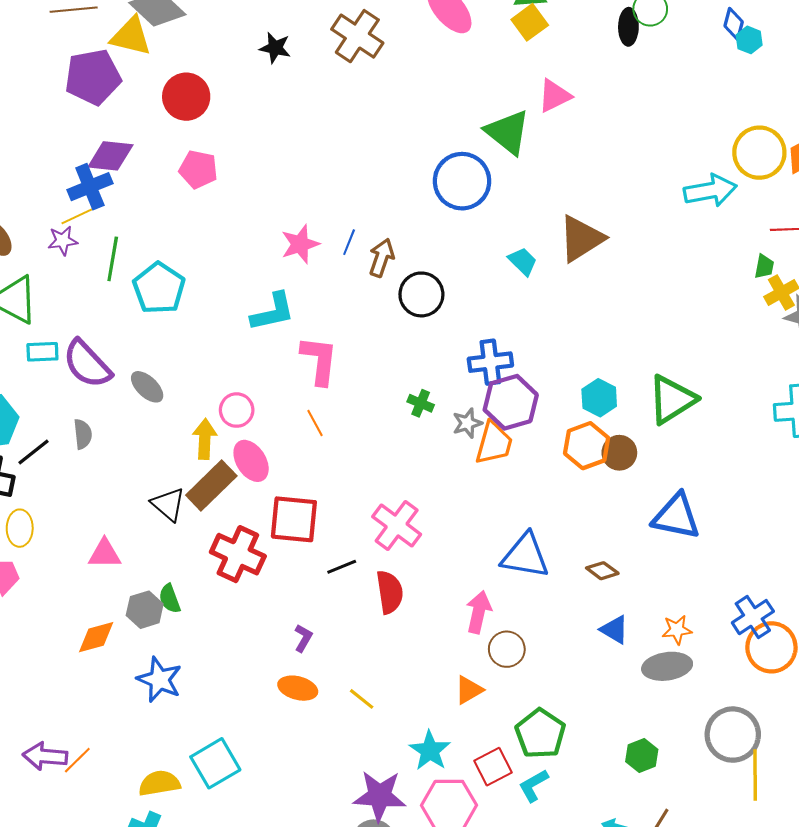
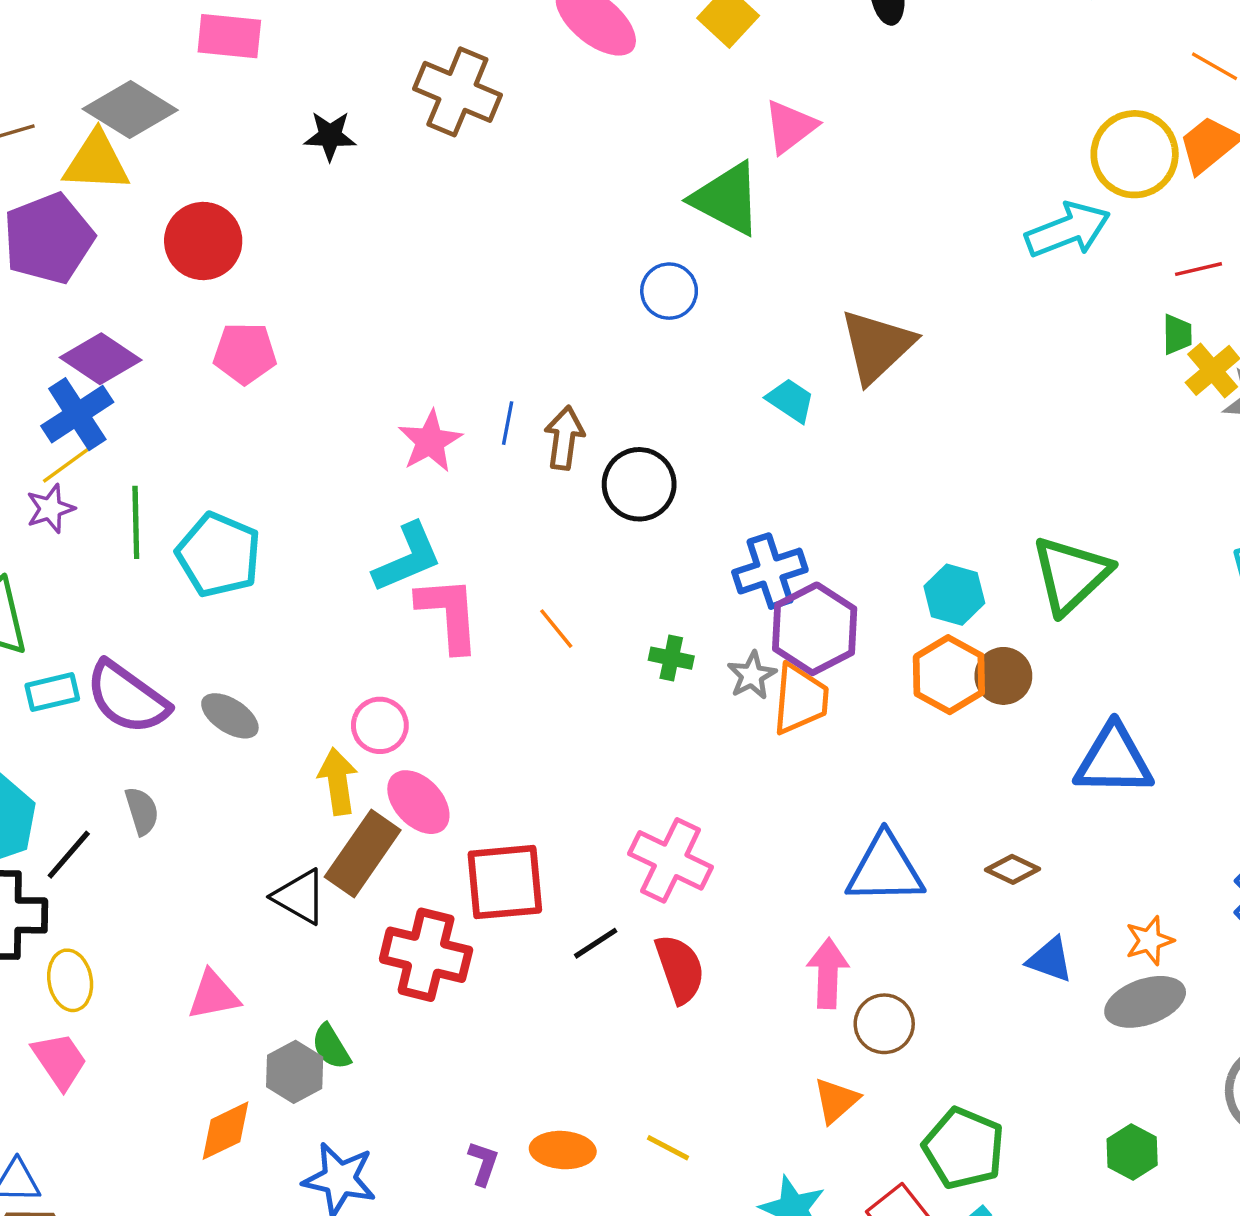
purple diamond: (110, 156) -> (101, 359), turned 39
blue circle: (462, 181) -> (669, 291), size x0.6
pink L-shape: (319, 360) -> (449, 614), moved
orange line: (315, 423) -> (556, 629), moved
purple L-shape: (303, 638) -> (483, 1163), moved

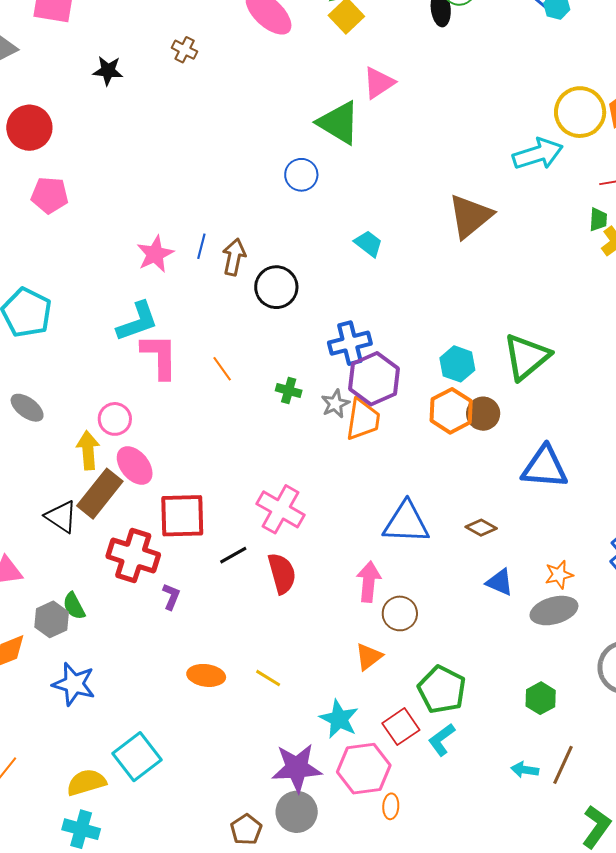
brown cross: (457, 92) -> (185, 50), size x0.5
brown triangle: (877, 346) -> (470, 216), moved
purple L-shape: (483, 1163) -> (171, 597), moved

